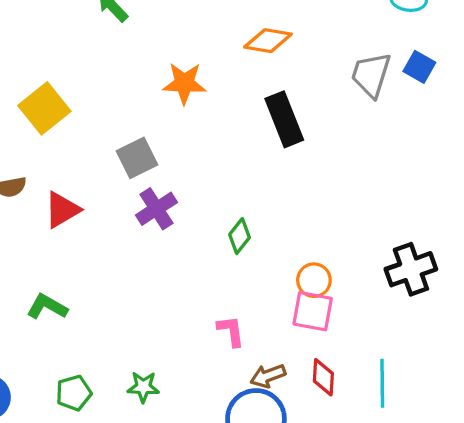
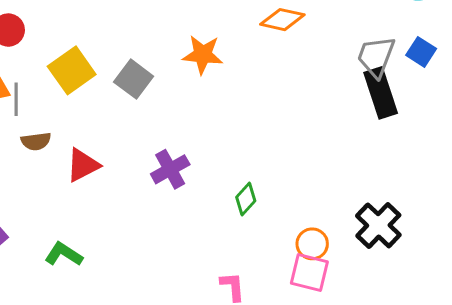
black rectangle: (284, 119) -> (381, 93), moved
gray square: (137, 158) -> (134, 79), moved, turned -30
black cross: (411, 269) -> (378, 225), moved, turned -30

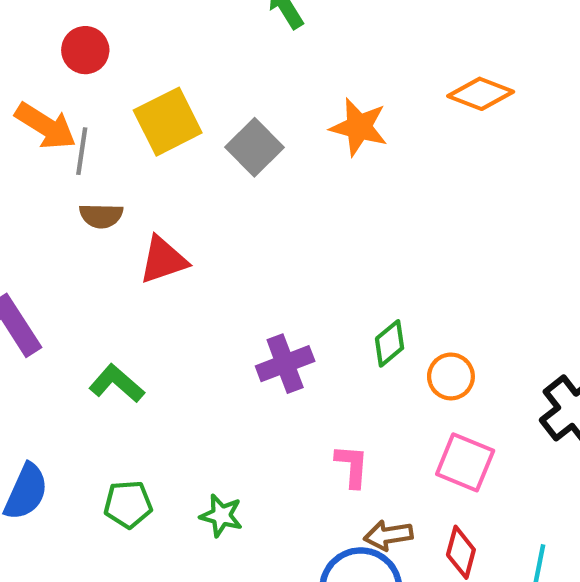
purple cross: (170, 169) -> (285, 364), moved
orange circle: (312, 244) -> (451, 376), moved

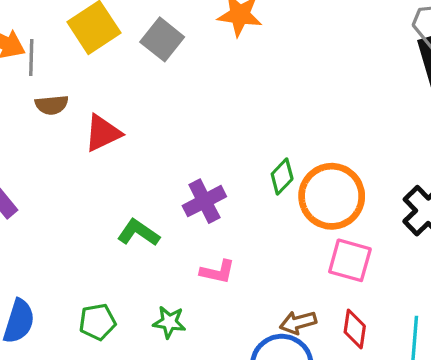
orange circle: (451, 376) -> (332, 196), size x1.8
green L-shape: (117, 383) -> (138, 233), moved
pink L-shape: (352, 466) -> (218, 272), moved, turned 105

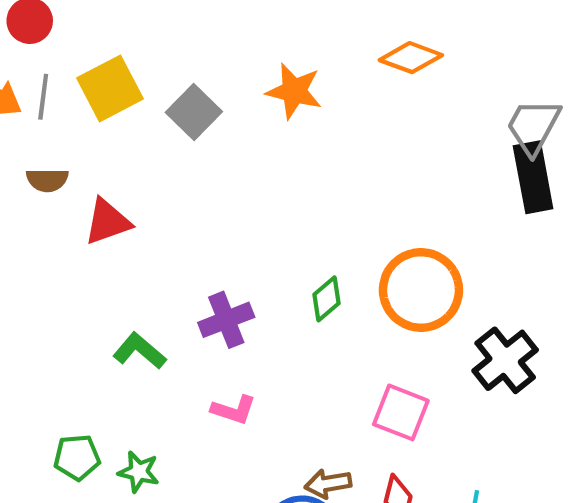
gray line: (31, 57) -> (43, 97), moved
orange circle: (332, 196) -> (421, 290), moved
green star: (169, 322) -> (139, 472), moved

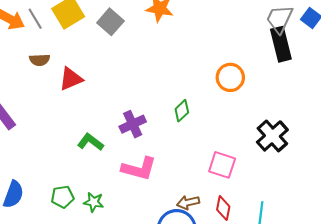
gray line: (43, 97) -> (35, 19), turned -35
orange circle: (421, 290) -> (230, 77), moved, size x0.7
pink L-shape: (234, 410) -> (139, 169), size x1.6

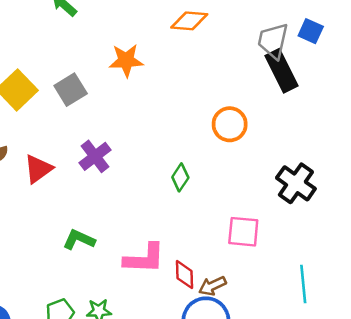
gray square: (110, 22) -> (71, 90), turned 30
purple cross: (133, 124) -> (95, 156), moved
red diamond: (223, 208) -> (185, 275), moved

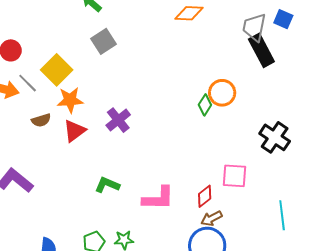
orange star: (126, 60) -> (70, 100), moved
gray square: (71, 90) -> (103, 41), moved
green diamond: (180, 177) -> (205, 105), moved
red diamond: (185, 275) -> (205, 196), moved, turned 55

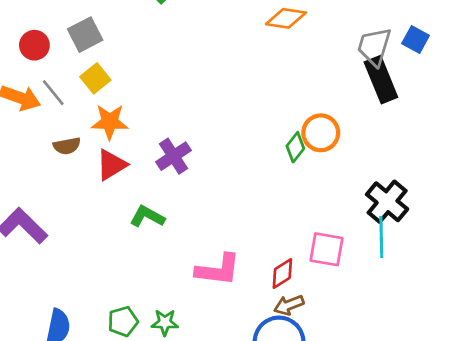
gray square: (103, 41) -> (85, 35), moved
yellow square: (57, 70) -> (95, 78), size x0.7
green L-shape: (107, 185) -> (147, 217), moved
cyan line: (282, 215) -> (381, 237), moved

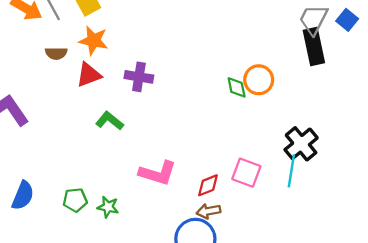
green diamond: (295, 147) -> (237, 87), turned -60
purple cross: (173, 156) -> (139, 77), turned 32

